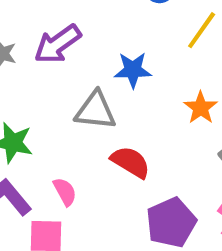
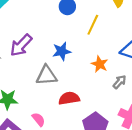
red semicircle: (131, 162) -> (69, 98), turned -30

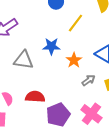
blue star: (62, 51) -> (51, 46), moved
red semicircle: (69, 98) -> (35, 97), moved

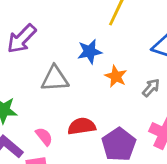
orange star: (74, 60) -> (116, 76), moved

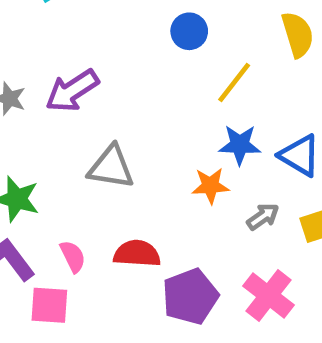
blue star: (90, 52) -> (240, 145), moved
orange star: (116, 76) -> (210, 186), turned 30

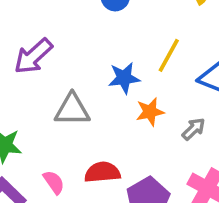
yellow line: (234, 82) -> (169, 55), moved
blue star: (240, 145) -> (124, 78), moved

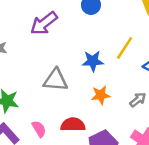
purple arrow: (33, 56) -> (44, 23), moved
orange star: (150, 112) -> (101, 95), moved

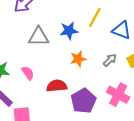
gray triangle: (56, 80) -> (38, 37), moved
pink semicircle: (39, 129) -> (28, 73), moved

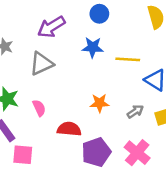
yellow line: (95, 17) -> (128, 59), turned 54
blue star: (69, 31) -> (93, 47), moved
gray triangle: (38, 37) -> (42, 64), moved, turned -35

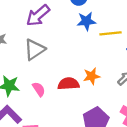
blue star: (93, 47) -> (86, 21), moved
red semicircle: (69, 129) -> (69, 84), moved

